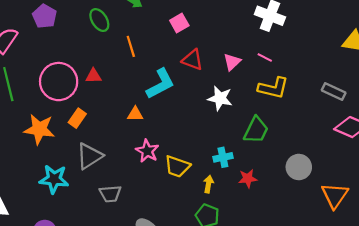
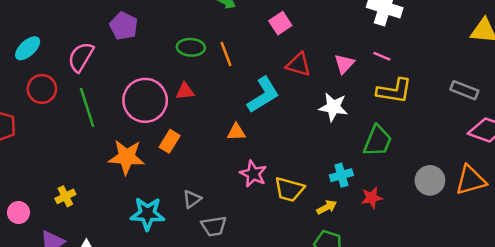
green ellipse: (99, 20) -> (191, 47), moved, turned -50
gray triangle: (89, 156) -> (192, 199), moved, size x0.6
yellow arrow: (208, 184) -> (327, 207), turned 56
orange triangle: (335, 195) -> (471, 180), moved, turned 44

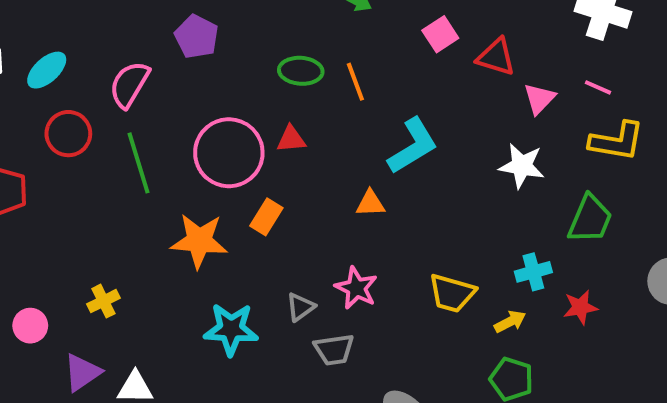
red triangle: (298, 65) -> (496, 57), moved
pink star: (253, 174) -> (356, 288), moved

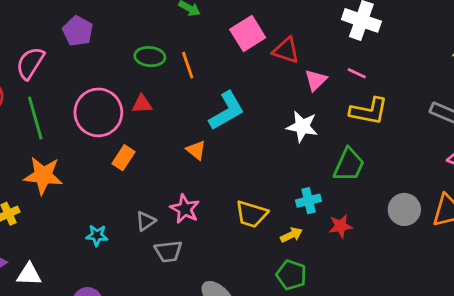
pink square: (440, 34) -> (248, 34), size x1.4
orange triangle: (370, 203) -> (196, 150), turned 40
orange star: (199, 241) -> (43, 175), moved
cyan star: (231, 329) -> (97, 235), size x0.6

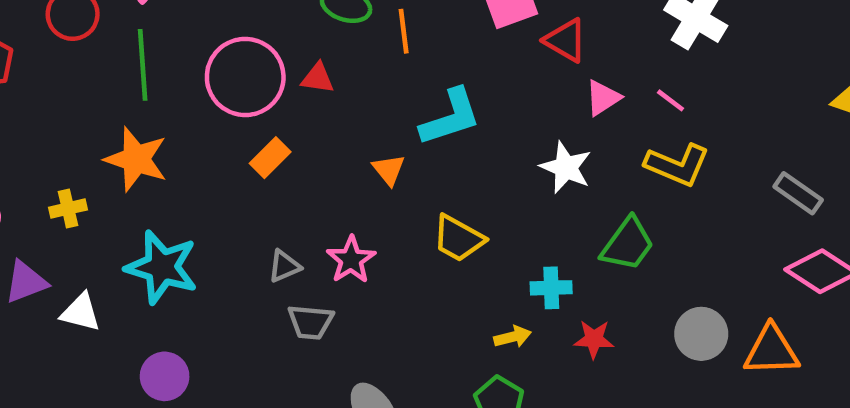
yellow trapezoid: (251, 214) -> (458, 238), moved
cyan star: (97, 235) -> (162, 267), moved, size x2.0

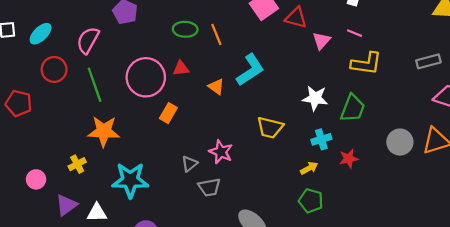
white star: (566, 167) -> (315, 98), moved
orange triangle: (389, 170) -> (216, 87), moved
gray rectangle: (798, 193) -> (428, 61), turned -35

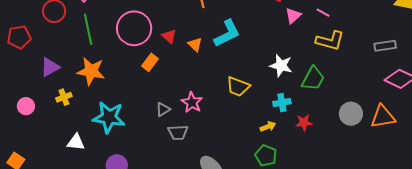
red triangle: (181, 68) -> (169, 36), moved, turned 42
red pentagon: (19, 103) -> (19, 37), turned -30
purple triangle: (66, 205) -> (50, 67), moved

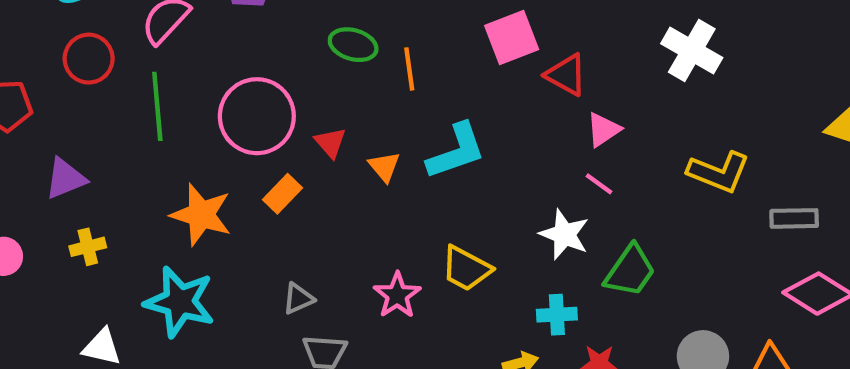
pink line: (323, 13) -> (599, 184), moved
yellow L-shape: (330, 41) -> (719, 172), moved
orange star: (91, 71) -> (201, 215), moved
pink star: (192, 102) -> (397, 295), moved

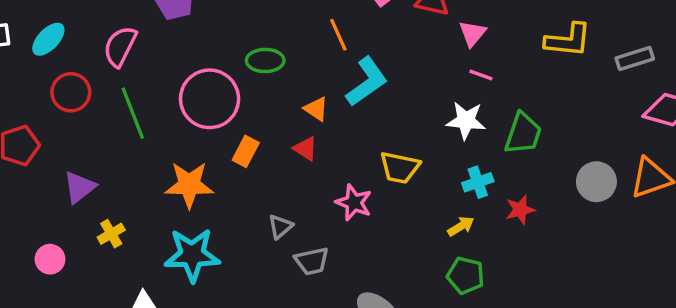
green ellipse: (353, 45) -> (265, 60), moved
orange line: (409, 69) -> (338, 35), moved
red triangle: (330, 143) -> (305, 149), moved

